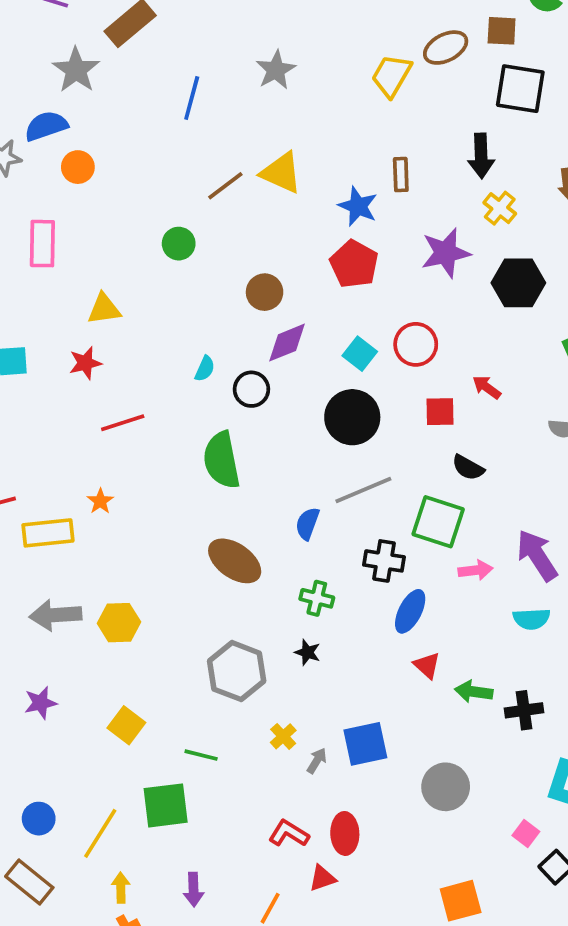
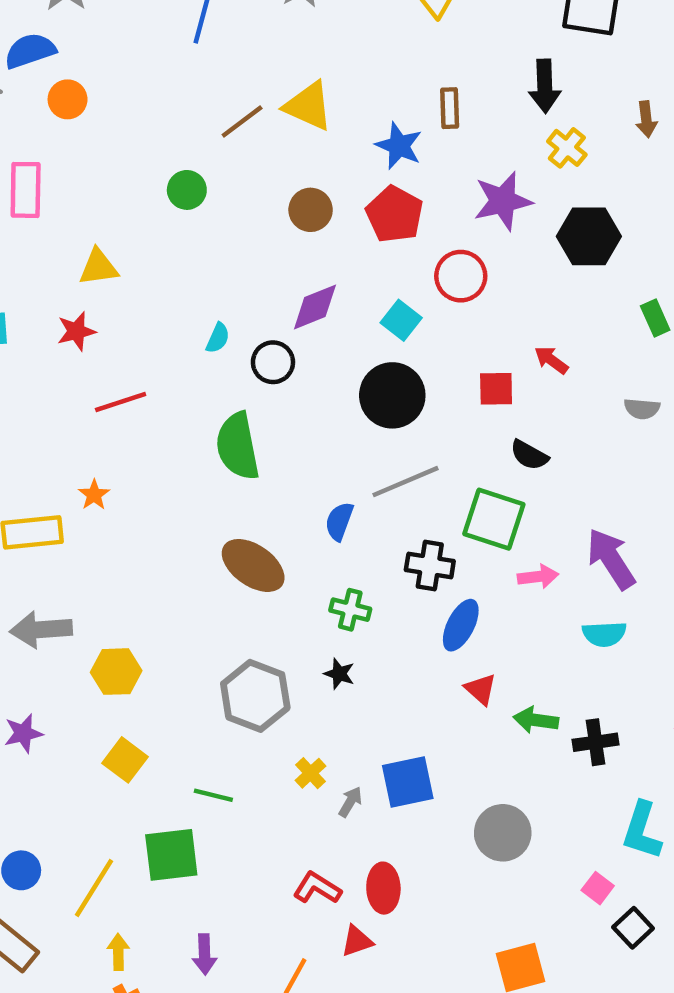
brown circle: (265, 292) -> (311, 210), moved
red circle: (416, 344) -> (461, 276), moved
yellow hexagon: (119, 623) -> (116, 672), moved

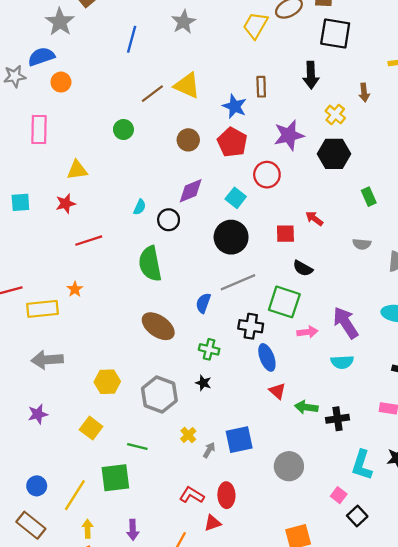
yellow cross: (567, 148) -> (335, 114), moved
blue ellipse: (461, 625) -> (267, 357), turned -48
yellow hexagon: (116, 672) -> (107, 382), moved

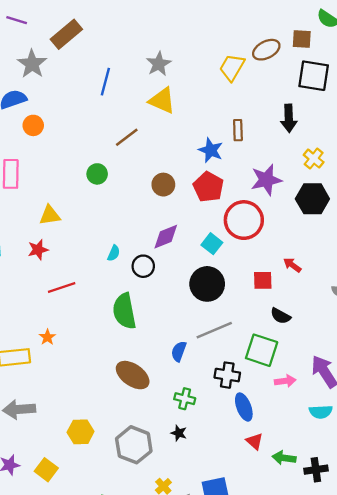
yellow triangle: (187, 86) -> (162, 101), moved
red circle: (267, 175) -> (244, 220), size x1.4
yellow square: (91, 428) -> (46, 470), moved

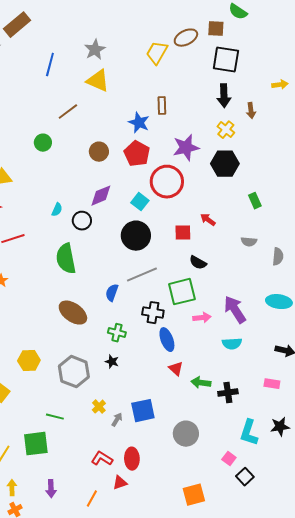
black arrow: (289, 118) -> (224, 96), moved
green square: (262, 350) -> (182, 292), turned -32

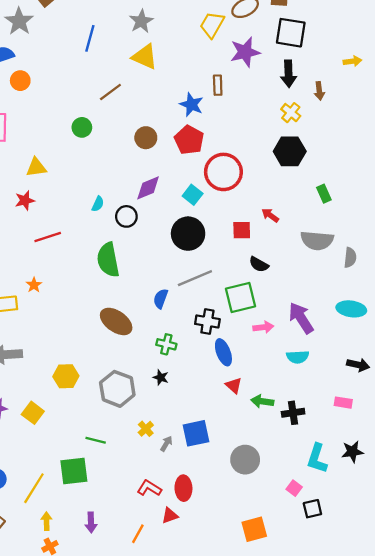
purple star: (186, 148) -> (245, 52), moved
gray semicircle: (249, 242) -> (317, 240), size x1.8
black square: (245, 477) -> (312, 509), turned 30

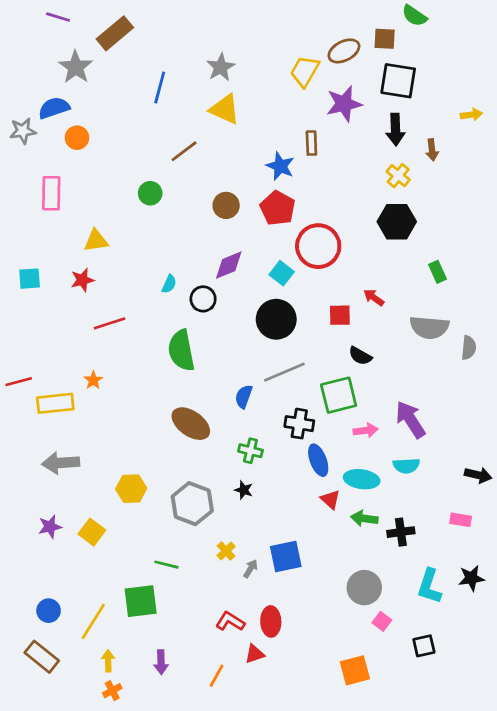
cyan ellipse: (351, 309) -> (362, 479), moved
gray circle: (245, 460) -> (364, 588), moved
pink square: (294, 488) -> (382, 621), moved

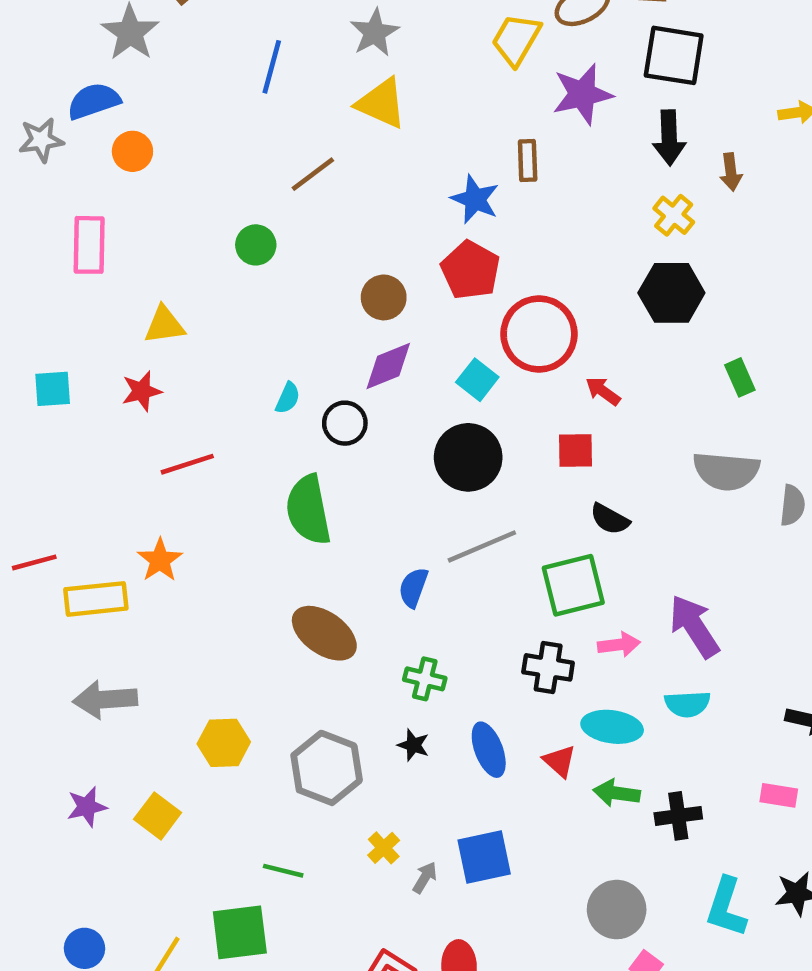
brown circle: (226, 205) -> (384, 297), moved
red arrow: (374, 298) -> (603, 391), moved
orange star: (93, 380) -> (160, 560), size x1.4
black cross: (299, 424) -> (548, 667), moved
blue ellipse: (318, 460) -> (489, 750), moved

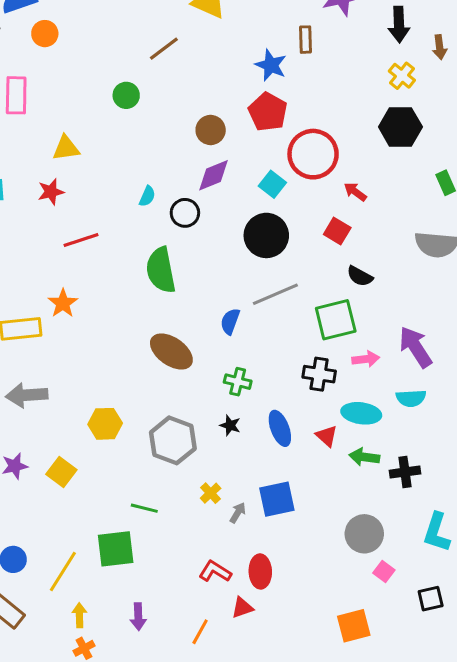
red square: (575, 450) -> (337, 231), turned 32

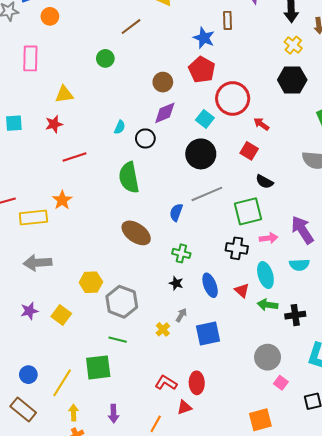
cyan ellipse: (361, 413) -> (265, 275), turned 65
gray hexagon: (173, 440) -> (122, 302), moved
gray arrow: (238, 513) -> (181, 315), moved

